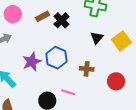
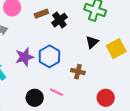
red circle: (116, 81) -> (106, 98), moved

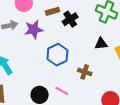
black triangle: (92, 42) -> (101, 44), turned 32
purple star: (24, 57) -> (34, 29), moved

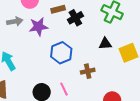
brown cross: (85, 72) -> (88, 71), turned -32
pink line: (62, 91) -> (64, 89), turned 32

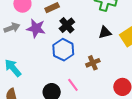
black cross: (75, 18) -> (67, 25), moved
purple star: (38, 27) -> (36, 28), turned 30

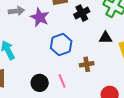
black cross: (67, 25) -> (82, 13), moved

